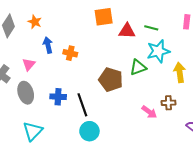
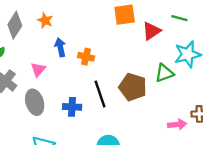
green line: (151, 28) -> (179, 18), moved
red triangle: (127, 31) -> (151, 31), turned -36
black line: (82, 105) -> (100, 94), moved
pink arrow: (149, 112) -> (177, 124), turned -42

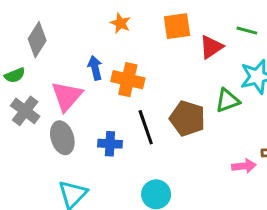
orange star: (45, 20) -> (120, 23), moved
orange cross: (86, 57) -> (128, 80), size x1.5
pink triangle: (38, 70) -> (67, 96), size x1.6

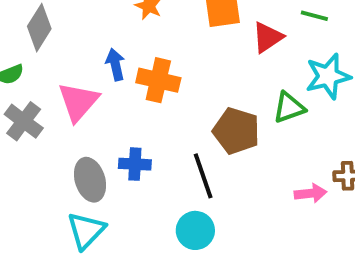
black line: (146, 127) -> (203, 176), moved
gray ellipse: (62, 138) -> (90, 180), moved

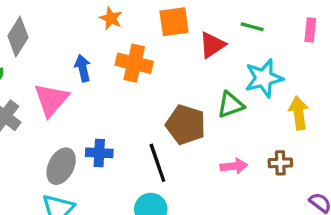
orange cross: (158, 80) -> (134, 63), moved
gray ellipse: (90, 180) -> (61, 166), turned 44
pink arrow: (310, 193) -> (234, 166), moved

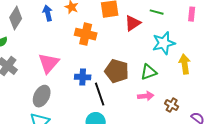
blue arrow: (83, 68) -> (48, 13), moved
pink triangle: (51, 100) -> (49, 63), moved
green triangle: (231, 105) -> (149, 72), moved
blue cross: (99, 153) -> (83, 77), moved
brown cross: (280, 163) -> (172, 105), moved, turned 32

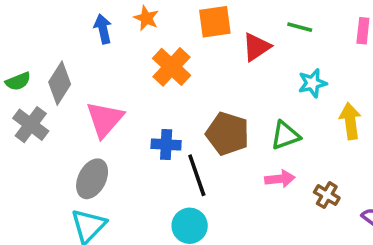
gray diamond: (16, 18) -> (60, 83), moved
orange cross: (86, 34) -> (172, 67), turned 30
cyan star: (164, 43) -> (312, 83), size x0.7

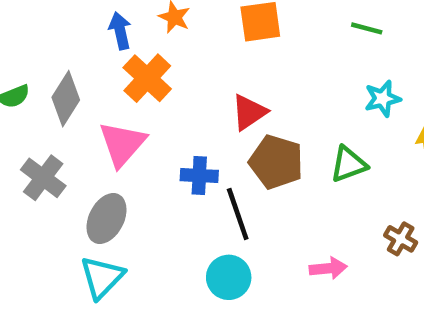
red triangle: (256, 47) -> (249, 112), moved
orange cross: (172, 67) -> (147, 78), moved
gray cross: (31, 125) -> (43, 178), moved
pink arrow: (280, 179) -> (328, 268), moved

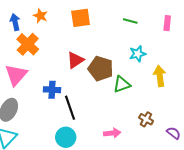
brown pentagon: (276, 162) -> (101, 69), moved

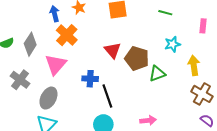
pink rectangle: (167, 23) -> (203, 26), moved
red triangle: (75, 60) -> (113, 50), turned -36
brown cross: (146, 119) -> (202, 94), moved, size x1.5

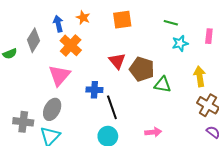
gray diamond: (30, 44) -> (34, 40), moved
cyan star: (172, 44) -> (180, 43), moved
green triangle: (157, 74) -> (163, 85), turned 30
gray cross: (20, 80) -> (23, 122), moved, turned -30

